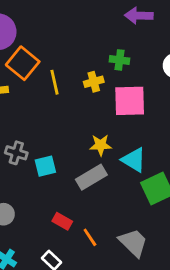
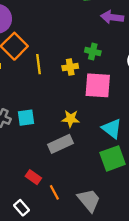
cyan triangle: (134, 160) -> (112, 128), moved
cyan square: (45, 166) -> (26, 118), moved

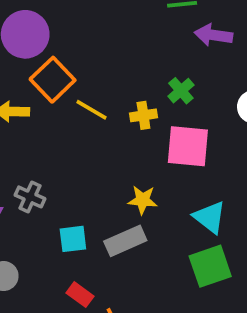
green cross: (93, 52) -> (181, 91), turned 35
yellow line: (38, 64) -> (92, 110), turned -54
cyan square: (26, 118) -> (73, 239), moved

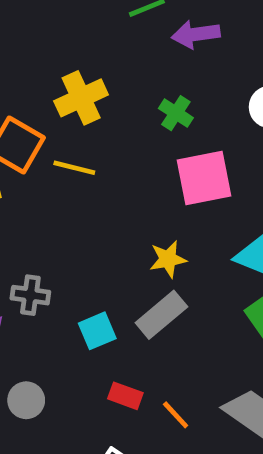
yellow cross: (143, 115) -> (81, 98), moved, size x1.5

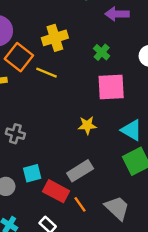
gray rectangle: (161, 315) -> (80, 171), moved
cyan square: (97, 331) -> (32, 173), moved
red rectangle: (125, 396) -> (56, 191), size x1.5

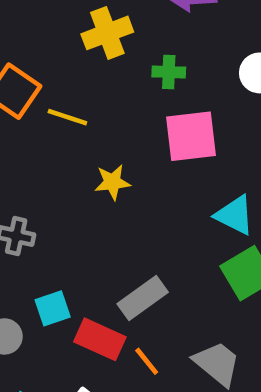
yellow cross: (55, 38) -> (107, 33), moved
green cross: (102, 52) -> (169, 72), turned -35
yellow star: (87, 125) -> (112, 182), moved

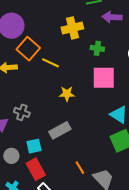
gray rectangle: (143, 298) -> (60, 130), moved
red rectangle: (100, 339) -> (36, 169), moved, turned 30
orange line: (147, 361) -> (80, 168), moved

